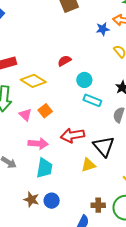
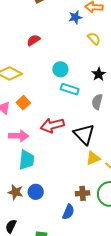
red semicircle: (64, 61) -> (33, 40), moved
yellow triangle: (88, 165) -> (93, 158), moved

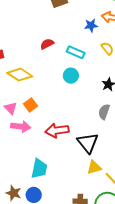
cyan rectangle: (70, 89) -> (76, 52), moved
pink arrow: (19, 136) -> (21, 127), moved
cyan trapezoid: (26, 160) -> (39, 169), moved

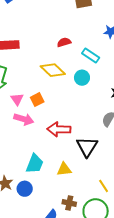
yellow diamond: (20, 75) -> (53, 70), moved
yellow triangle: (94, 167) -> (64, 169), moved

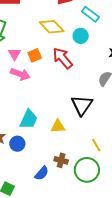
red arrow: (59, 129) -> (63, 58), moved, turned 45

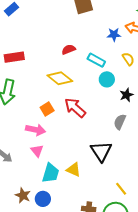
cyan circle: (81, 36) -> (107, 79), moved
pink triangle: (15, 54) -> (37, 151), moved
yellow triangle: (58, 126) -> (74, 170), moved, turned 35

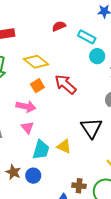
yellow diamond: (60, 78) -> (36, 62), moved

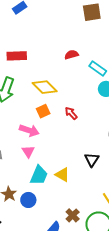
red arrow: (65, 84) -> (71, 113), size x0.6
black triangle: (91, 128) -> (92, 160), size x0.7
brown cross: (79, 186) -> (73, 215), turned 32

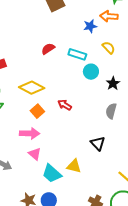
cyan trapezoid: (39, 175) -> (52, 174), turned 125

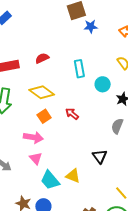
blue star: (90, 26) -> (91, 26), moved
red semicircle: (48, 49) -> (42, 58), moved
cyan rectangle: (77, 54) -> (79, 69), moved, turned 54

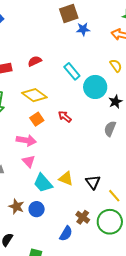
cyan rectangle: (79, 69) -> (72, 71), turned -30
cyan circle: (103, 84) -> (95, 87), size x1.5
black triangle: (100, 156) -> (93, 182), moved

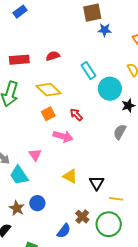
pink arrow: (26, 140) -> (63, 136), moved
cyan trapezoid: (43, 183) -> (19, 175), moved
yellow line: (114, 196) -> (116, 199), turned -48
brown star: (16, 207) -> (17, 208), moved

